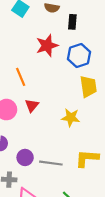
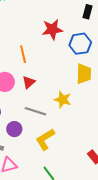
black rectangle: (72, 22) -> (88, 12), moved
yellow L-shape: (87, 158) -> (45, 139), moved, turned -45
gray line: (51, 163) -> (35, 111), moved

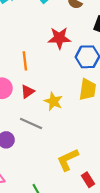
yellow star: (63, 100) -> (53, 101), moved
yellow L-shape: (45, 139) -> (68, 160), moved

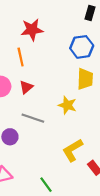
red star: (59, 38) -> (32, 30), moved
yellow star: (53, 101) -> (67, 105), moved

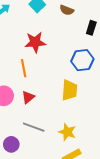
yellow trapezoid: (85, 79) -> (70, 90), moved
yellow star: (67, 105) -> (67, 132), moved

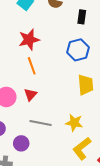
orange line: (24, 68) -> (32, 66), moved
yellow trapezoid: (70, 90) -> (86, 85), moved

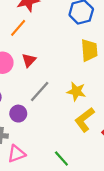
orange line: (32, 66) -> (18, 28), moved, turned 60
gray line: (41, 123) -> (40, 92), turned -60

